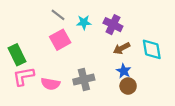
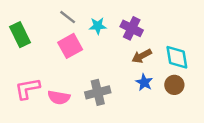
green rectangle: (17, 55) -> (20, 35), moved
brown circle: (128, 86) -> (174, 85), moved

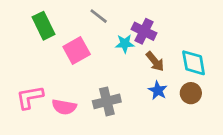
gray line: (68, 17) -> (99, 16), moved
cyan star: (98, 26) -> (125, 44), moved
green rectangle: (20, 35) -> (44, 26), moved
brown arrow: (142, 56) -> (155, 61), turned -102

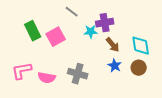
green rectangle: (44, 26) -> (33, 31), moved
purple cross: (144, 31) -> (105, 23), turned -36
gray cross: (107, 101) -> (78, 74), turned 30

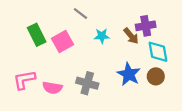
purple cross: (105, 23) -> (146, 26), moved
brown arrow: (113, 45) -> (131, 36), moved
blue star: (115, 66) -> (129, 74), size x1.5

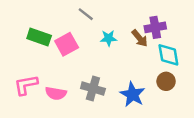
green rectangle: (37, 35) -> (39, 37), turned -45
blue star: (129, 74) -> (132, 94), moved

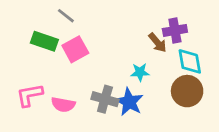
gray line: (86, 14) -> (66, 16), moved
cyan star: (109, 38) -> (140, 72), moved
brown circle: (166, 81) -> (187, 91), size x1.5
blue star: (132, 94) -> (129, 102), moved

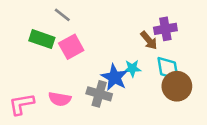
cyan diamond: (190, 61) -> (168, 68), moved
pink L-shape: (30, 95) -> (21, 104), moved
blue star: (129, 102) -> (114, 77), moved

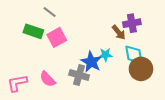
pink semicircle: (60, 99) -> (48, 79), turned 36

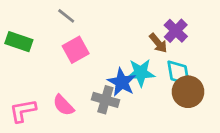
purple cross: (132, 23) -> (176, 31), turned -36
green rectangle: (33, 31) -> (19, 42), moved
cyan star: (105, 55) -> (141, 73), size x1.5

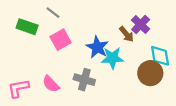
green rectangle: (19, 42) -> (27, 27), moved
cyan diamond: (179, 73) -> (160, 56), moved
blue star: (122, 82) -> (97, 47), moved

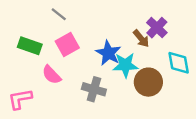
green rectangle: (27, 27) -> (30, 46), moved
brown circle: (150, 73) -> (148, 82), moved
pink semicircle: (51, 84) -> (52, 75), moved

